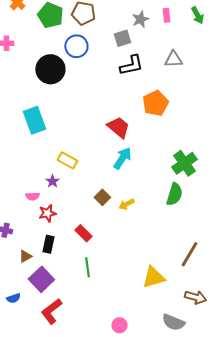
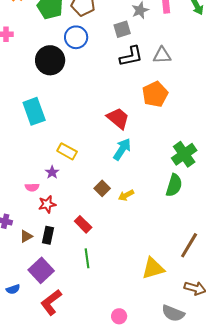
gray triangle: (173, 59) -> (162, 55), moved
brown triangle: (25, 256) -> (26, 236), moved

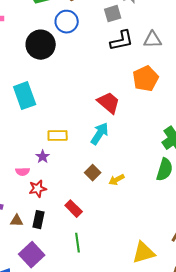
cyan arrow: (122, 149) -> (100, 134), moved
yellow rectangle: (67, 151) -> (58, 136), turned -30
brown triangle: (26, 236) -> (17, 221), turned 32

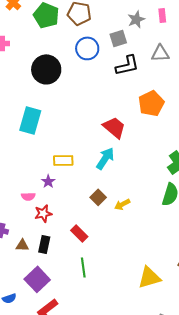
blue circle: (67, 22) -> (87, 48), moved
gray triangle: (153, 40) -> (160, 53), moved
cyan rectangle: (25, 96) -> (30, 120), turned 36

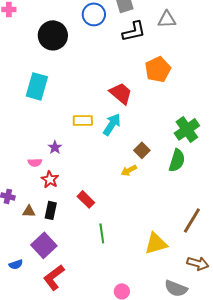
yellow rectangle: (63, 160) -> (83, 120), moved
brown square: (98, 197) -> (142, 150), moved
red star: (43, 213) -> (50, 179), turned -30
green line: (83, 267) -> (102, 233), moved

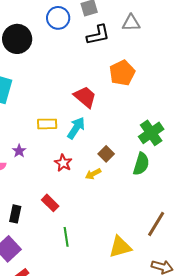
red star: (50, 179) -> (63, 163), moved

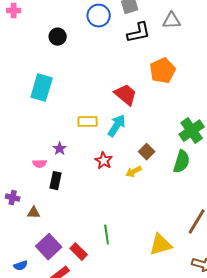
black circle: (17, 39) -> (58, 37), size x0.6
red rectangle: (50, 203) -> (79, 252), moved
black rectangle: (15, 214) -> (56, 181), moved

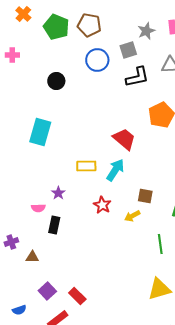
brown square: (147, 152) -> (145, 196), turned -35
purple cross: (13, 198) -> (11, 242), turned -32
green line: (107, 235) -> (160, 244), moved
purple square: (49, 247) -> (47, 291), size x0.7

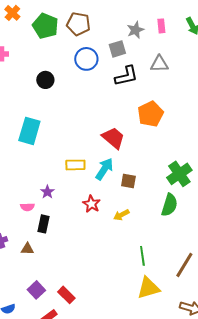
brown square: (145, 196) -> (128, 181), moved
green line: (160, 244) -> (142, 256), moved
brown triangle: (32, 257) -> (27, 249), moved

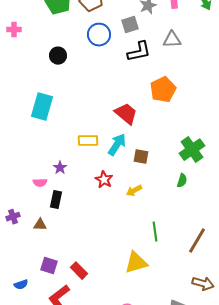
green semicircle: (169, 205) -> (182, 181), size x0.6
yellow triangle: (148, 288) -> (136, 263), moved
purple square: (36, 290) -> (49, 266), turned -30

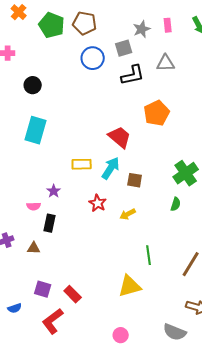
black circle: (58, 56) -> (33, 85), moved

